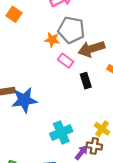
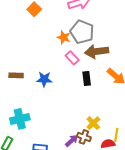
blue star: (24, 100) -> (44, 79), moved, size x0.7
cyan cross: (61, 132) -> (20, 119), moved

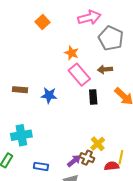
gray pentagon: (82, 32) -> (111, 38), moved
brown arrow: (97, 52) -> (105, 69), size x0.6
pink rectangle: (72, 58) -> (79, 75), size x1.5

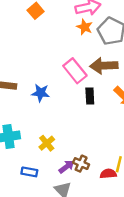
orange star: (72, 53) -> (85, 27), moved
brown arrow: (105, 69) -> (104, 66), size x1.6
yellow cross: (98, 144) -> (47, 143), moved

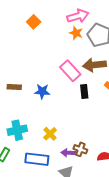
purple arrow: (67, 167) -> (68, 153), turned -136
blue rectangle: (29, 172) -> (37, 159), size x1.6

